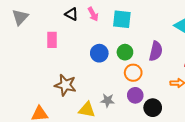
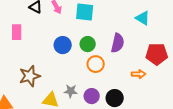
brown star: (65, 85) -> (30, 76), turned -30
purple circle: (135, 95) -> (92, 96), moved

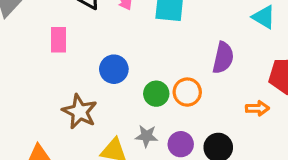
green circle: (88, 44) -> (156, 94), moved
blue circle: (63, 45) -> (114, 69), moved
brown star: (30, 76) -> (80, 112), turned -30

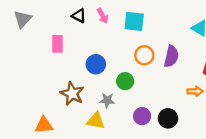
orange circle: (187, 92) -> (144, 55), moved
gray star: (146, 136) -> (107, 100), moved

